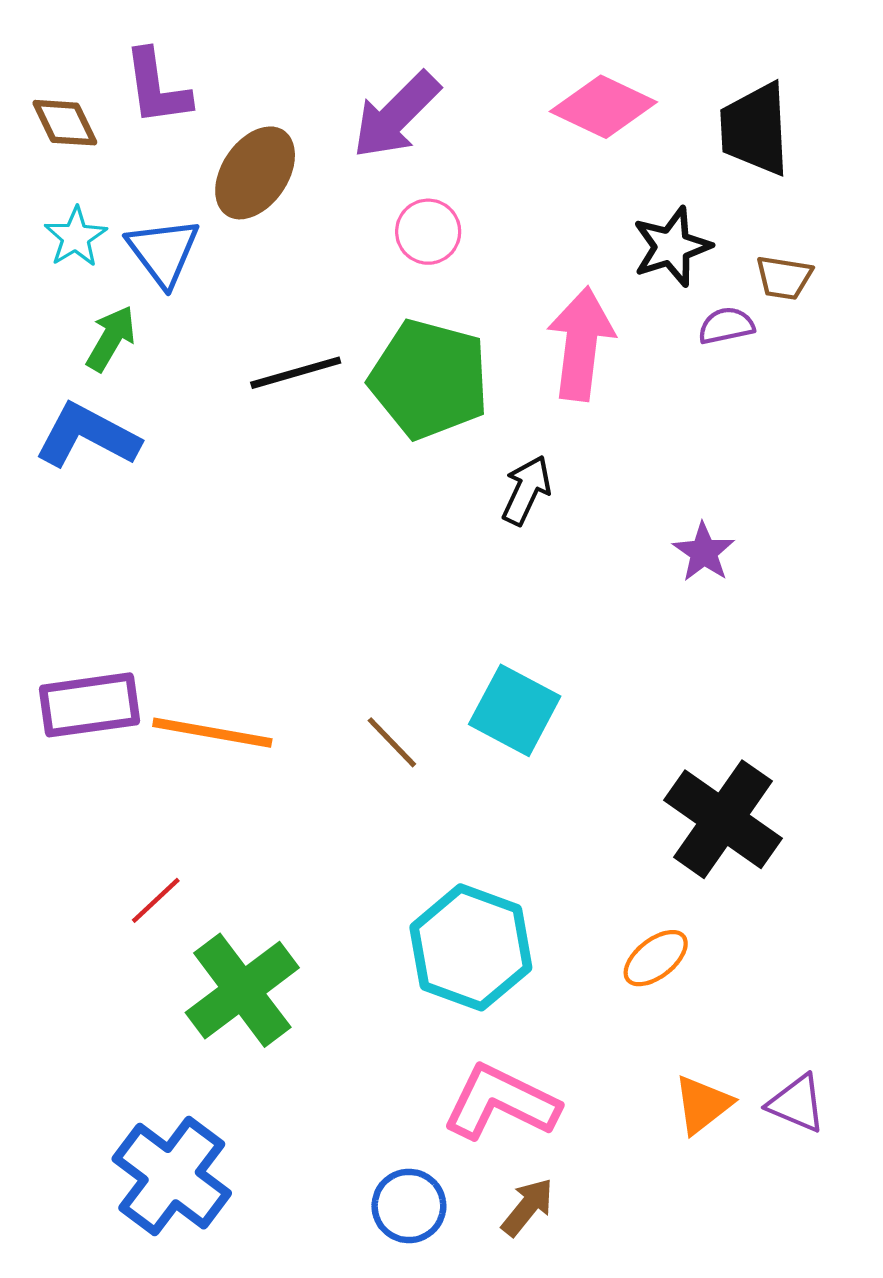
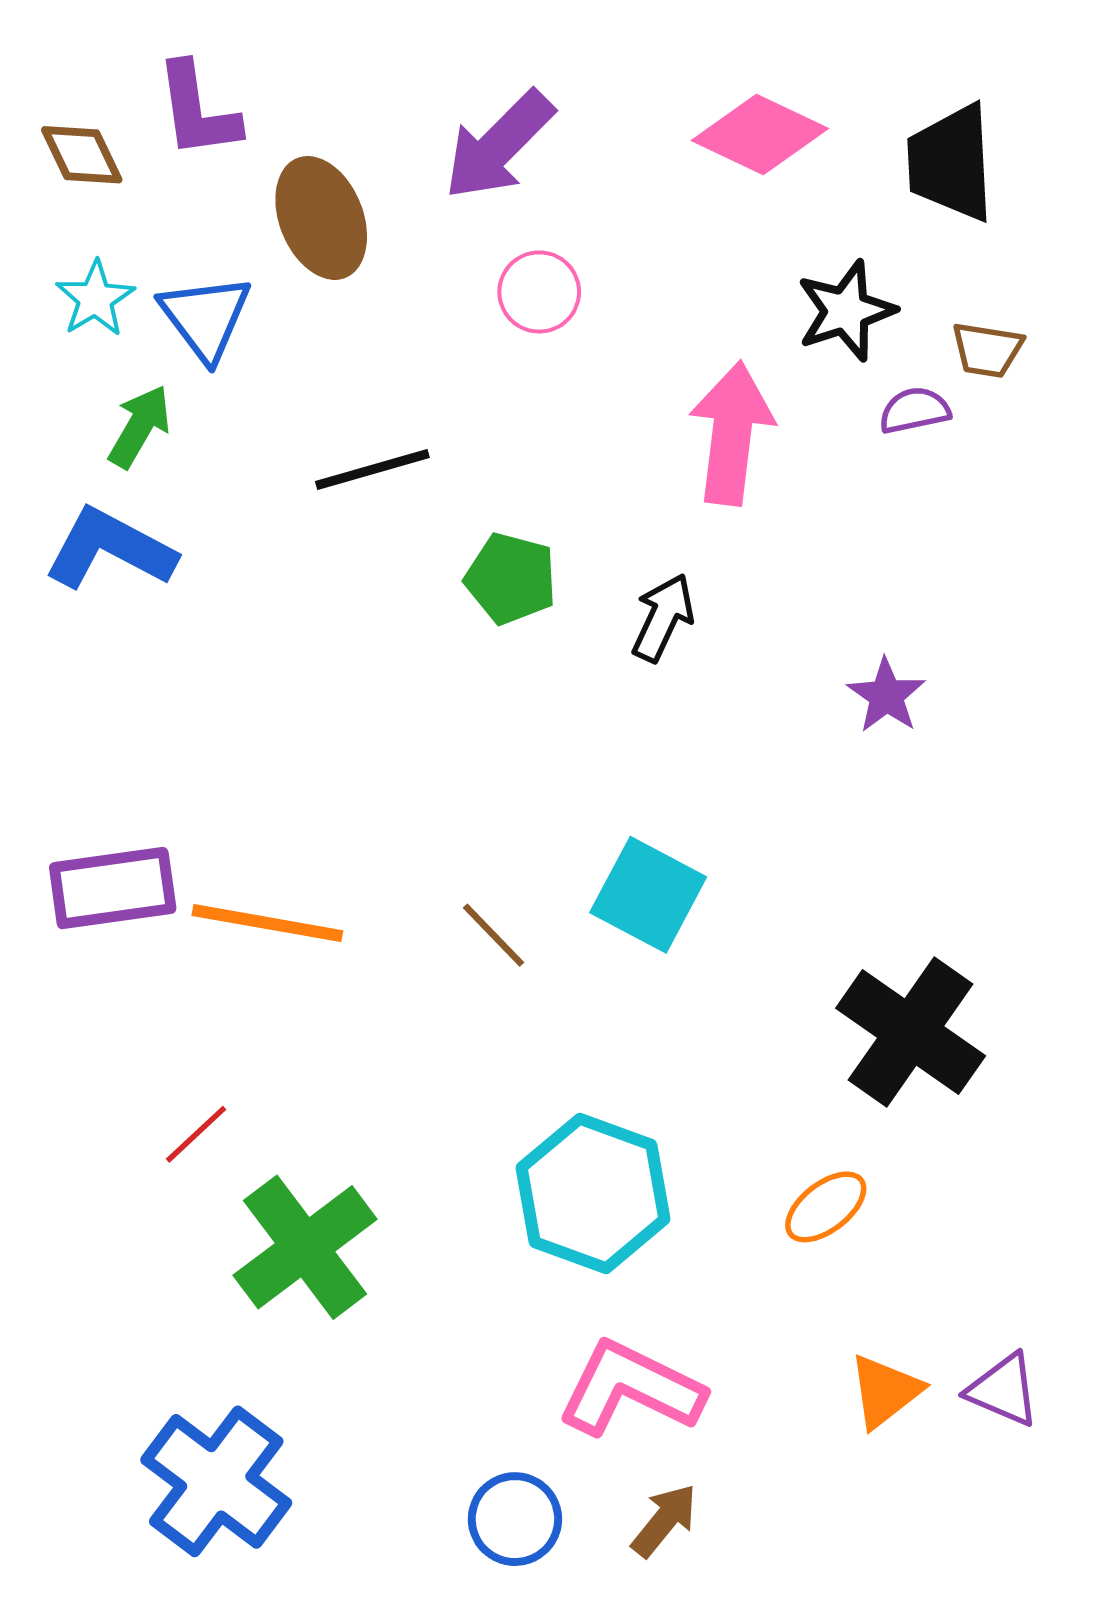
brown ellipse: (255, 173) -> (321, 218), turned -56
green pentagon: (429, 379) -> (511, 579), moved, size x0.6

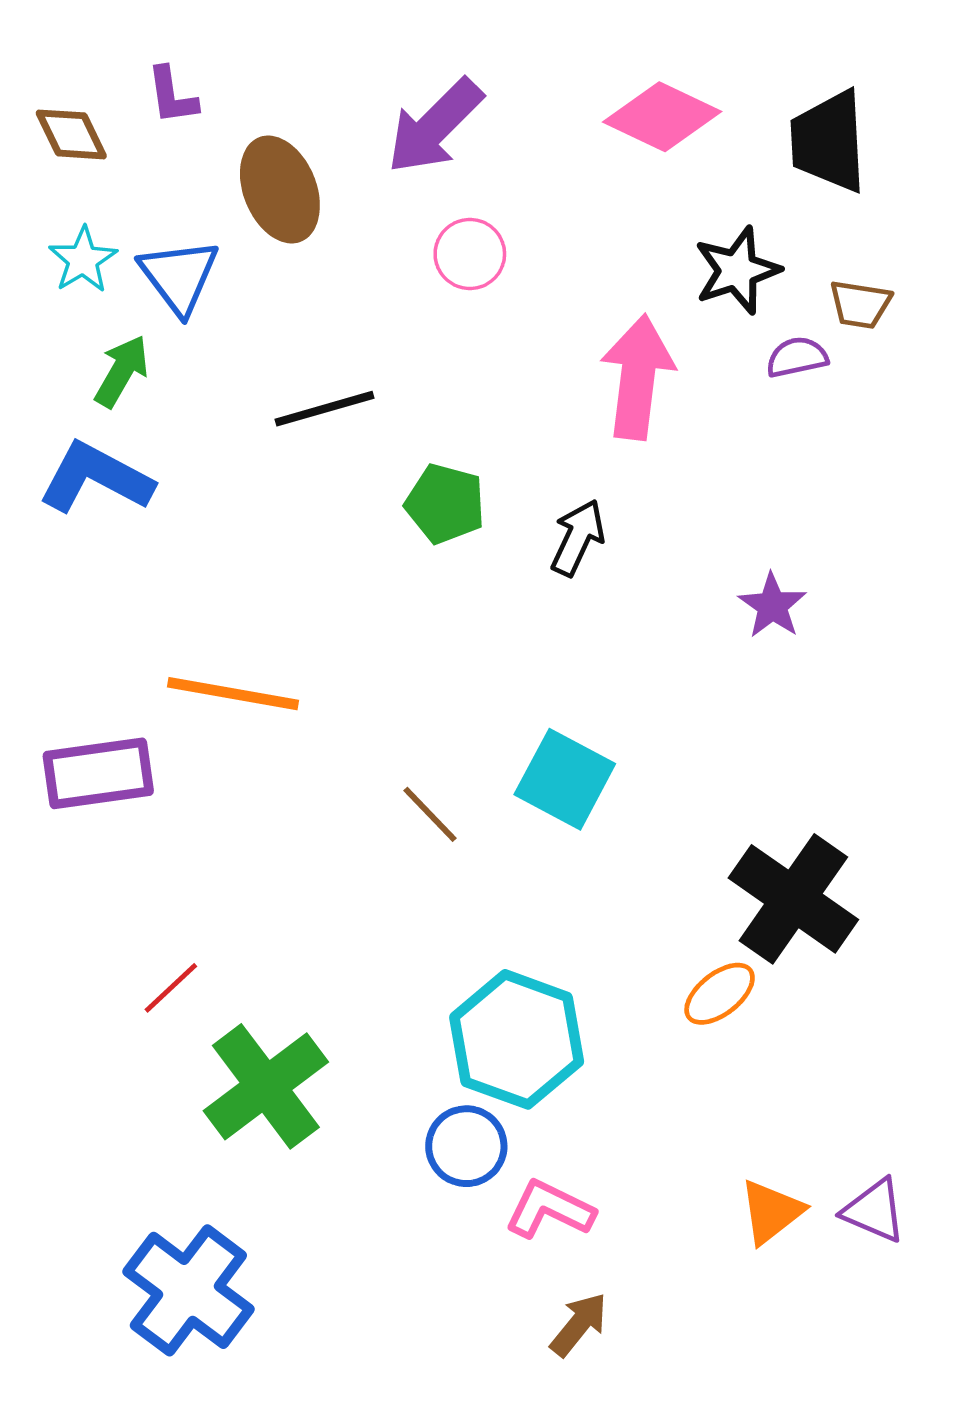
purple L-shape: (197, 110) -> (172, 96), size x0.7
orange line: (267, 923) -> (233, 694), moved
orange ellipse: (826, 1207) -> (720, 994), moved
pink L-shape: (631, 1389) -> (550, 1209), size x0.7
blue circle: (515, 1519) -> (466, 1146), moved

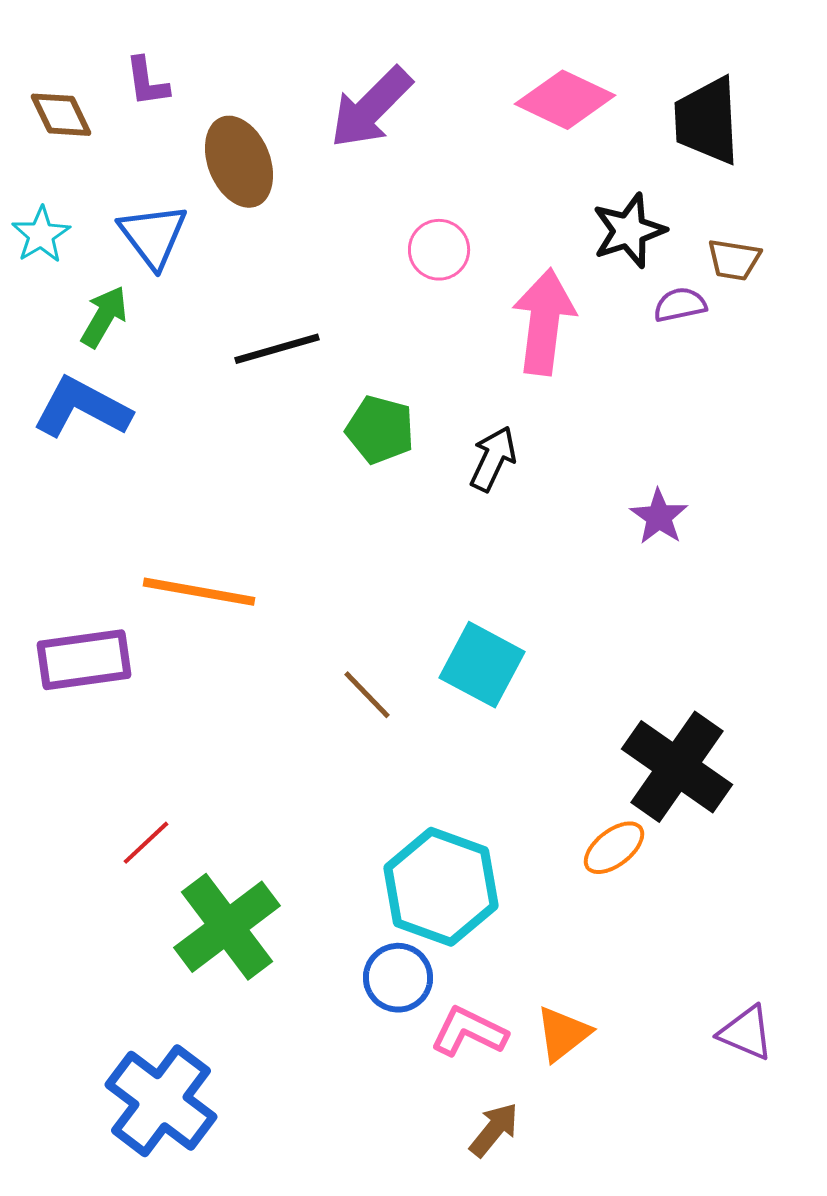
pink circle: (470, 254) -> (439, 250), moved
cyan star: (83, 260) -> (41, 235), moved
orange triangle: (771, 1212) -> (563, 1034), moved

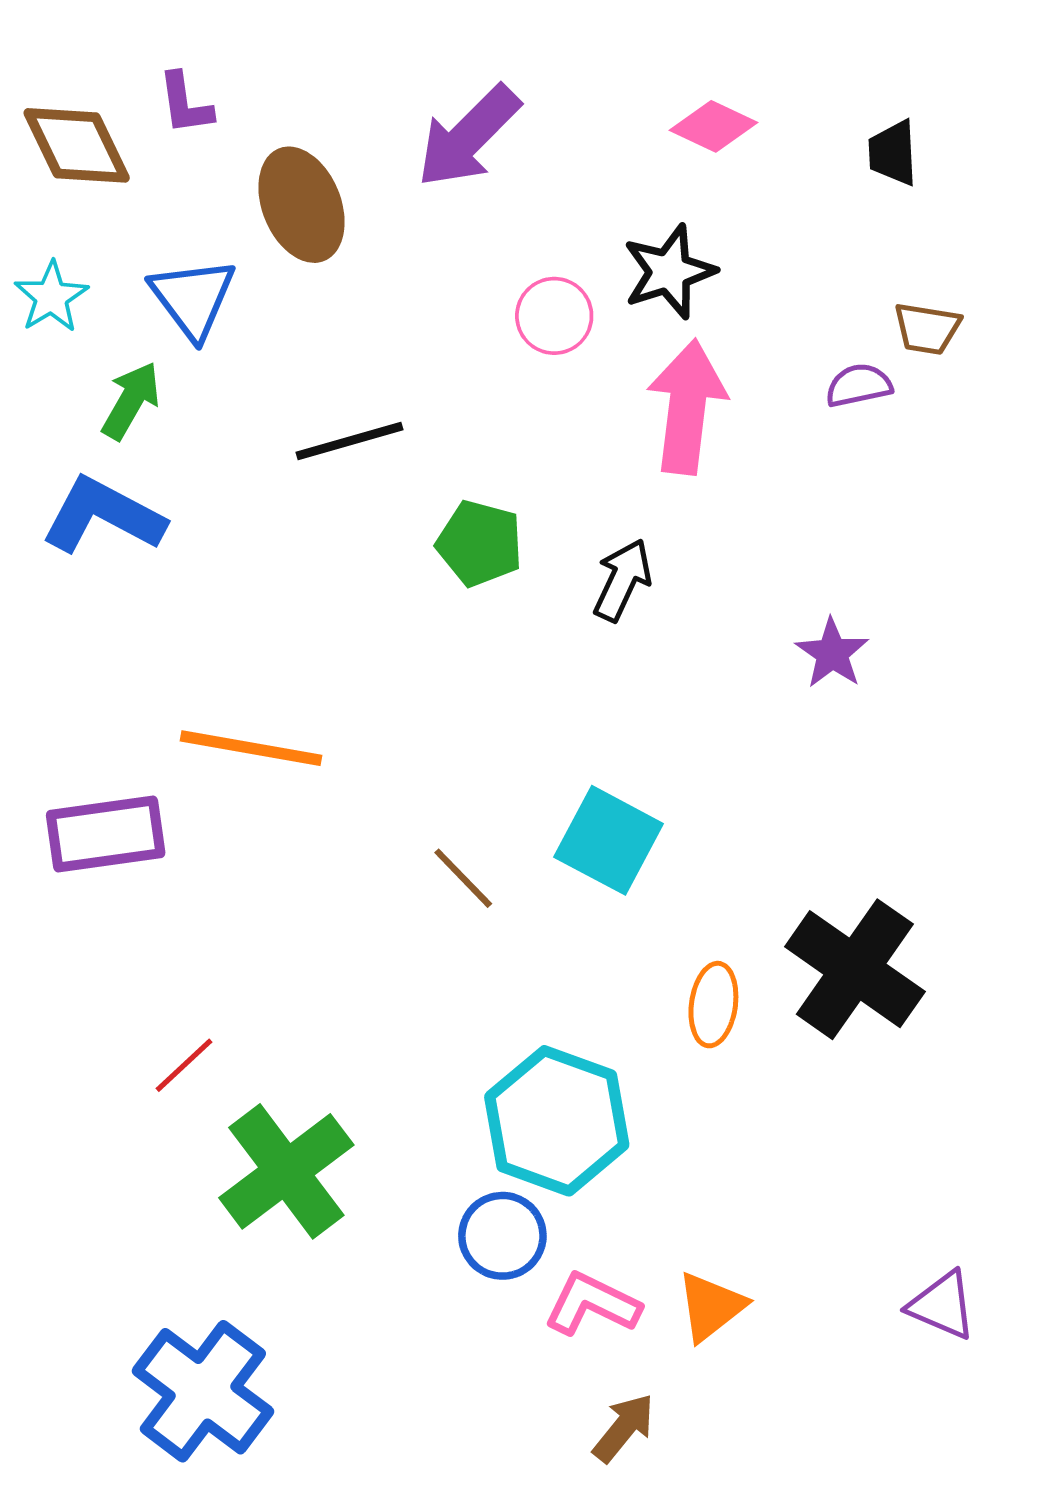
pink diamond: (565, 100) -> (713, 126), size x0.7
brown diamond: (61, 115) -> (77, 145), size x1.4
black trapezoid: (707, 121) -> (893, 153), size x0.6
black star: (629, 231) -> (669, 272), moved
orange ellipse: (614, 848) -> (713, 1005), moved, turned -44

